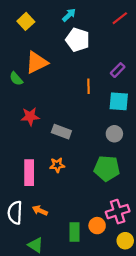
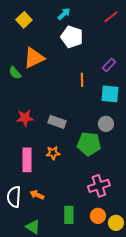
red star: (30, 116) -> (25, 118), moved
green pentagon: (107, 168) -> (89, 144), moved
pink cross: (118, 212) -> (99, 186), moved
orange circle: (97, 226) -> (98, 216), moved

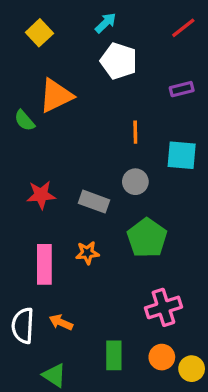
purple rectangle: (109, 65) -> (182, 89), moved, turned 32
gray circle: (106, 124) -> (135, 182), moved
green pentagon: (89, 144) -> (147, 238), turned 30

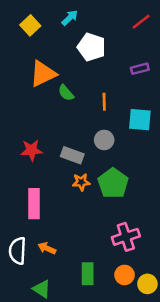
cyan arrow: (106, 23) -> (70, 18), moved
green semicircle: (25, 120) -> (66, 93), moved
orange star: (87, 253) -> (81, 182), moved

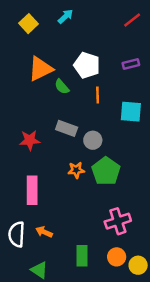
white pentagon: (91, 47) -> (87, 65), moved
gray circle: (104, 140) -> (93, 140), moved
gray rectangle: (72, 155) -> (67, 128), moved

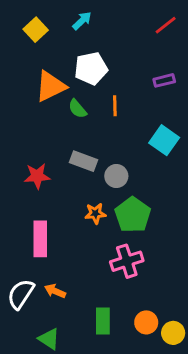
white pentagon: (87, 65) -> (91, 68), moved, turned -30
orange line: (98, 95) -> (115, 106), moved
cyan square: (131, 112) -> (164, 140), turned 30
pink cross: (118, 221) -> (127, 261), moved
white semicircle: (17, 234) -> (21, 294), turned 30

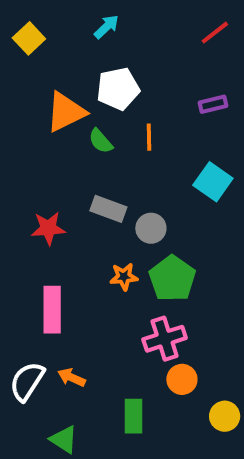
yellow square: (36, 30) -> (29, 38), moved
orange circle: (146, 322) -> (182, 379), moved
yellow circle: (173, 333) -> (225, 416), moved

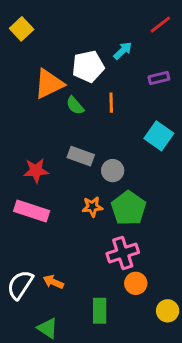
cyan arrow: (106, 27) -> (123, 51), moved
pink rectangle: (52, 310) -> (32, 211), moved, turned -72

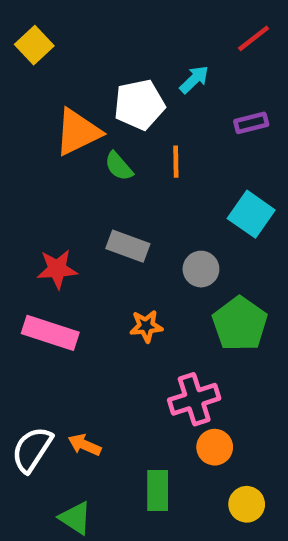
gray circle: (113, 171) -> (201, 269), moved
green pentagon: (129, 208) -> (240, 324), moved
yellow circle: (168, 311) -> (247, 504), moved

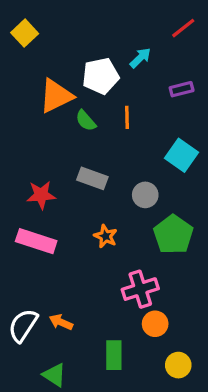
orange star: (146, 326) -> (106, 236), turned 30

